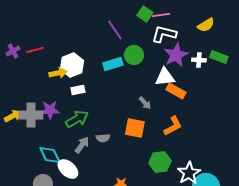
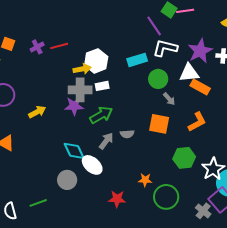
purple line: (115, 30) -> (154, 26), moved
white L-shape: (164, 34) -> (165, 48), moved
green circle: (134, 55) -> (158, 79), moved
gray cross: (31, 115) -> (80, 90), moved

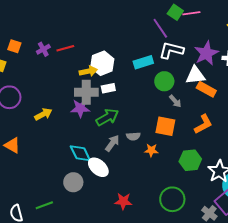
orange star: (145, 180) -> (151, 150), moved

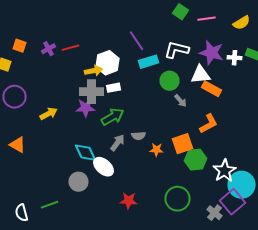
pink line: (191, 13) -> (206, 19), moved
purple line: (160, 28) -> (136, 41), moved
purple star: (206, 53) -> (212, 53), turned -30
orange square: (165, 126) -> (182, 144), moved, turned -30

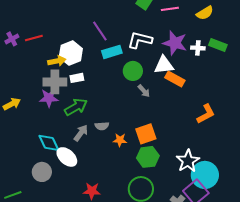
orange L-shape: (208, 124) -> (206, 114), moved
green hexagon: (196, 160) -> (148, 157), moved

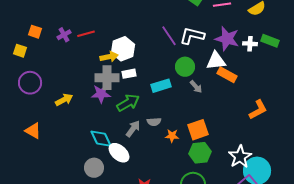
purple line: (100, 31) -> (169, 36), moved
cyan rectangle: (112, 52) -> (161, 86), moved

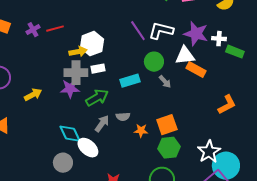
green rectangle: (270, 41) -> (235, 52), moved

